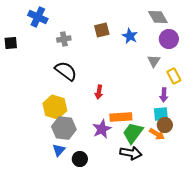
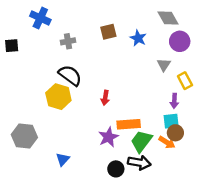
yellow hexagon: (55, 107) -> (58, 97), moved
gray hexagon: (64, 128) -> (24, 136), moved
black circle: (80, 159) -> (116, 169), moved

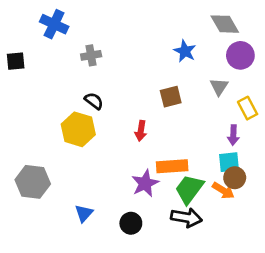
brown square: (108, 32) -> (171, 97), moved
black semicircle: (70, 75) -> (94, 101), size x0.6
black circle: (116, 169) -> (131, 223), moved

